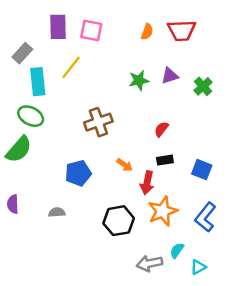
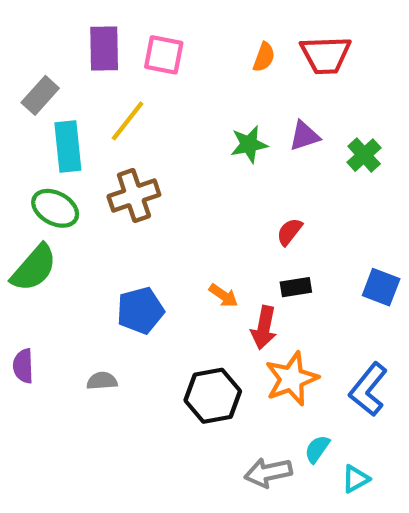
brown cross: (98, 122) -> (134, 196), moved
blue square: (202, 170) -> (381, 287), moved

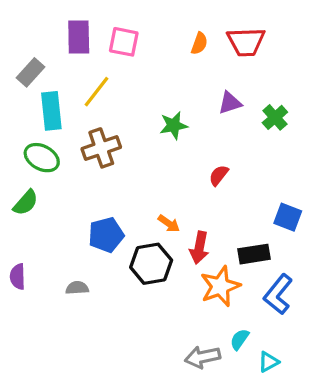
green star: (249, 144) -> (174, 125), moved
green semicircle: (34, 268) -> (26, 203), size x0.7
black rectangle: (296, 287) -> (254, 254), moved, size x1.4
black hexagon: (213, 396) -> (151, 264), moved

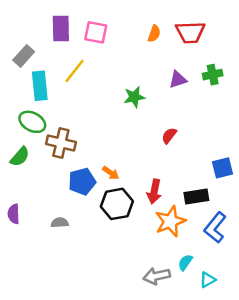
green cross: (275, 117) -> (213, 75), moved, turned 30
brown cross: (101, 148) -> (61, 143), moved, turned 32
blue square: (288, 217) -> (223, 168), turned -35
orange arrow: (169, 224) -> (111, 173), moved

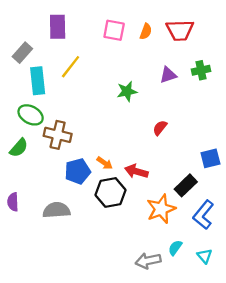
pink square: (96, 32) -> (114, 30), moved
red arrow: (154, 191) -> (136, 171), moved, turned 95
black rectangle: (196, 196) -> (186, 185), turned -35
gray semicircle: (60, 223) -> (56, 210), size x1.6
cyan triangle: (208, 280) -> (205, 256), moved, turned -42

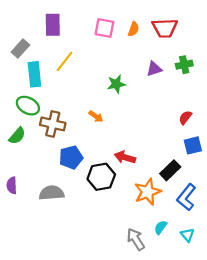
red semicircle: (160, 128) -> (185, 117), moved
orange arrow: (105, 163) -> (96, 116), moved
gray arrow: (148, 261) -> (136, 239), turned 70

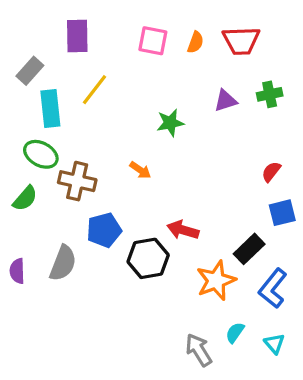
gray semicircle: (52, 193) -> (63, 263), moved, turned 115

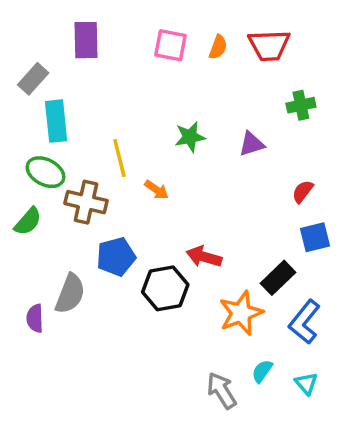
yellow line: (95, 90) -> (119, 158), moved, turned -52
purple triangle: (225, 101) -> (252, 144), moved
purple semicircle: (17, 271) -> (35, 318), moved

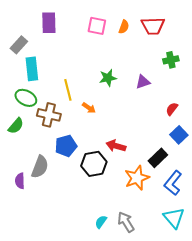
blue square: (315, 237) -> (179, 135), turned -30
cyan semicircle: (262, 371) -> (101, 222), moved
cyan triangle: (306, 384) -> (174, 218), size x1.6

